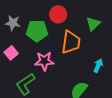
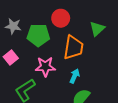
cyan arrow: (98, 66) -> (75, 76), moved

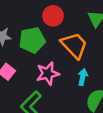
orange trapezoid: (73, 47) -> (74, 45), turned -40

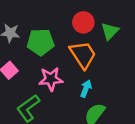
red circle: (53, 16) -> (83, 22), moved

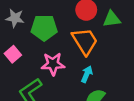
green triangle: (110, 31) -> (112, 19), turned 36

